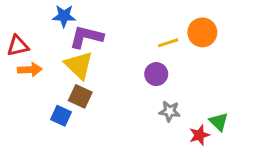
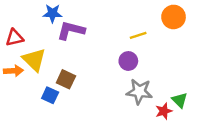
orange circle: (202, 32) -> (174, 17), moved
yellow triangle: (79, 65) -> (34, 60), moved
orange arrow: (30, 70) -> (13, 71), moved
gray star: (170, 111) -> (139, 92), size x1.5

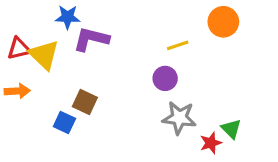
yellow triangle: (34, 60) -> (44, 55), moved

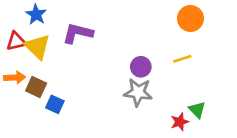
blue star: (68, 17) -> (36, 14), moved, turned 30
yellow line: (178, 45) -> (182, 59), moved
brown square: (85, 102) -> (36, 87), moved
gray star: (179, 118) -> (138, 92), moved

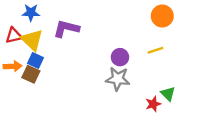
blue star: (36, 14) -> (31, 13), turned -30
blue square: (55, 104) -> (35, 61), moved

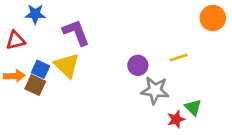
orange circle: (162, 16) -> (213, 18), moved
purple L-shape: (66, 29) -> (76, 32), turned 55
yellow triangle: (32, 40) -> (67, 65), moved
gray star: (118, 79) -> (155, 90), moved

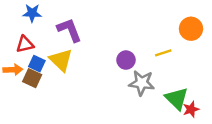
orange circle: (213, 18) -> (191, 29), moved
red triangle: (16, 40) -> (25, 44), moved
green triangle: (193, 107) -> (177, 99), size x1.5
red star: (176, 119) -> (191, 109), moved

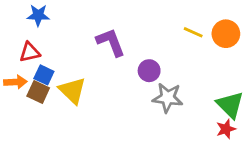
purple L-shape: (69, 30) -> (111, 42), moved
yellow line: (163, 53) -> (193, 32), moved, turned 42
yellow triangle: (61, 60) -> (72, 91), moved
green triangle: (177, 99) -> (230, 105), moved

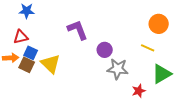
yellow line: (193, 32) -> (148, 48), moved
green triangle: (230, 105) -> (162, 74), turned 45
red star: (226, 129) -> (139, 91), moved

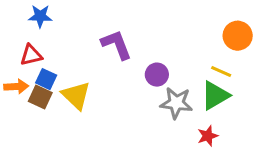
green triangle: (162, 74) -> (215, 95), moved

